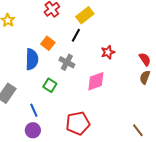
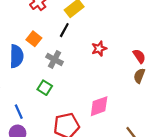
pink diamond: (96, 81) -> (99, 106), moved
green square: (50, 85) -> (45, 88), moved

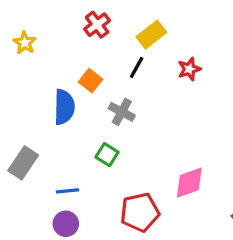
red star: (99, 49) -> (189, 69), moved
blue line: (19, 112) -> (67, 191), turned -72

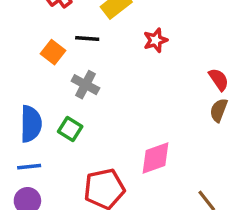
black line: (137, 67) -> (87, 38), moved, turned 65
blue semicircle: (64, 107) -> (31, 124), moved

